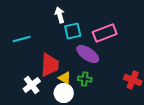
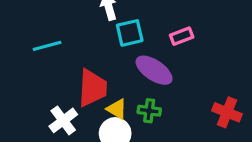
pink rectangle: (105, 33) -> (182, 36), size x0.6

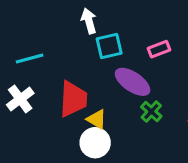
green cross: (149, 111) -> (151, 111), moved, turned 35
white cross: (63, 120) -> (20, 99), moved

